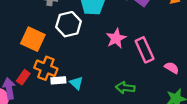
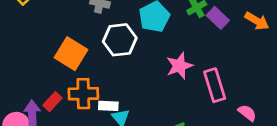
orange cross: (46, 68) -> (83, 94), turned -30
white rectangle: (58, 80) -> (108, 106), moved

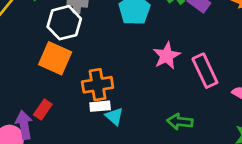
white hexagon: (120, 40) -> (64, 23), moved
orange cross: (83, 94) -> (98, 85), moved

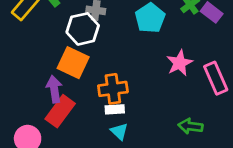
red rectangle: (43, 110) -> (60, 111), size x1.6
cyan triangle: (114, 116) -> (119, 131), moved
purple arrow: (24, 125) -> (54, 89), moved

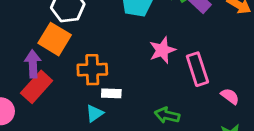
white rectangle: (115, 109) -> (111, 93), moved
cyan triangle: (119, 131) -> (94, 113), turned 36

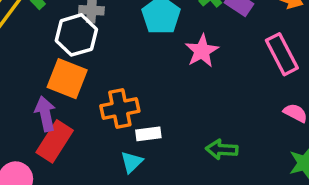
pink star: (162, 50) -> (202, 51), moved
pink rectangle: (197, 69) -> (282, 54), moved

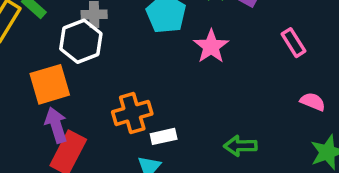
pink rectangle: (282, 54) -> (294, 43), size x0.7
orange square: (67, 79) -> (50, 84), moved, turned -33

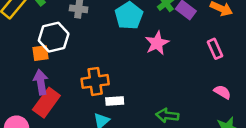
white hexagon: (81, 41) -> (54, 37), moved
orange square: (50, 84) -> (40, 53), size x0.6

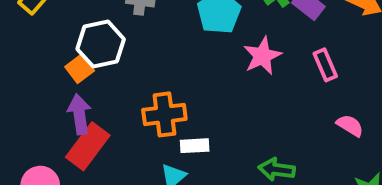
pink rectangle: (215, 49) -> (325, 65), moved
orange square: (40, 53) -> (80, 69), turned -30
pink semicircle: (222, 92) -> (350, 126), moved

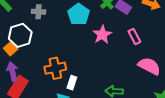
pink semicircle: (350, 126) -> (149, 66), size x1.6
white rectangle: (195, 146) -> (72, 83), turned -64

